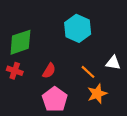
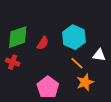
cyan hexagon: (78, 28) -> (74, 37), moved
red semicircle: (49, 71) -> (43, 43), moved

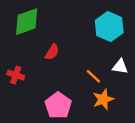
green diamond: (18, 37) -> (27, 22), moved
cyan hexagon: (74, 37) -> (109, 26), moved

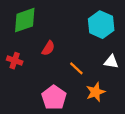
red cross: (16, 75) -> (15, 61), moved
orange line: (93, 76) -> (76, 68), moved

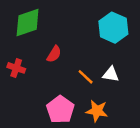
white triangle: (111, 62) -> (111, 74), moved
orange star: (95, 92) -> (97, 111), moved, turned 30

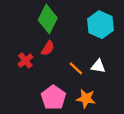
green diamond: (28, 23) -> (48, 19), moved, turned -44
red cross: (16, 68) -> (25, 61), moved, turned 32

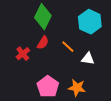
orange line: (76, 68) -> (68, 47), moved

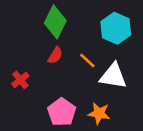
red cross: (23, 54) -> (20, 80), moved
white triangle: (88, 59) -> (113, 76), size x1.6

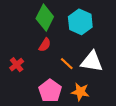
cyan hexagon: (116, 28) -> (80, 22), moved
orange line: (87, 61) -> (67, 64), moved

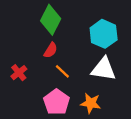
cyan hexagon: (80, 22) -> (104, 34), moved
orange line: (67, 64) -> (62, 71), moved

